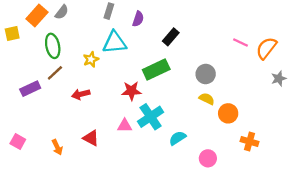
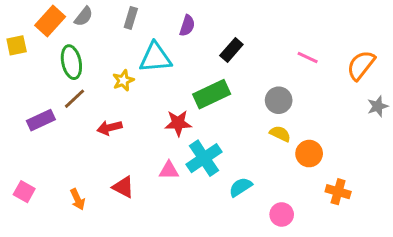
gray rectangle: (109, 11) -> (131, 18), moved
pink line: (240, 43) -> (308, 58), moved

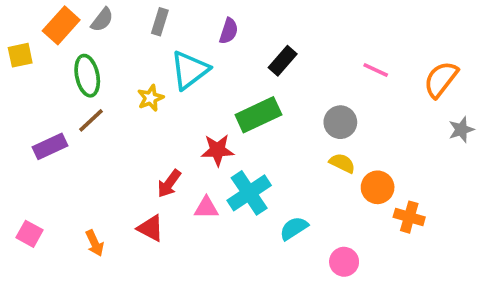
cyan triangle: (155, 58) -> (190, 70), turned -32
red arrow: (110, 128) -> (169, 184), moved, turned -40
orange cross: (338, 192) -> (409, 217), moved

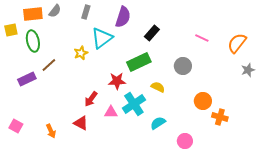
orange rectangle: (61, 25) -> (33, 14), turned 42
purple semicircle: (229, 31) -> (123, 17), size x1.5
green ellipse: (87, 76) -> (33, 41), moved
yellow semicircle: (342, 163) -> (158, 87), moved

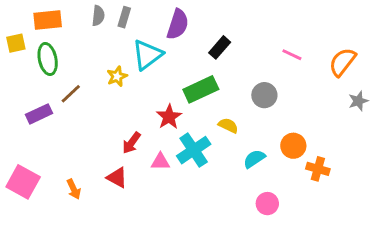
gray semicircle: (55, 11) -> (98, 16), moved, turned -32
red star: (117, 81) -> (169, 117), turned -30
cyan semicircle: (158, 123) -> (254, 159), moved
pink square: (16, 126) -> (23, 182), size x1.6

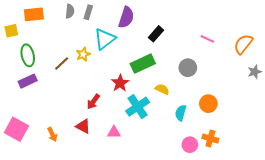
green ellipse: (48, 59) -> (28, 55), moved
brown line: (71, 94) -> (62, 64), moved
cyan semicircle: (254, 159) -> (181, 113), turned -42
pink triangle: (160, 162) -> (114, 132), moved
orange cross: (318, 169) -> (210, 139), moved

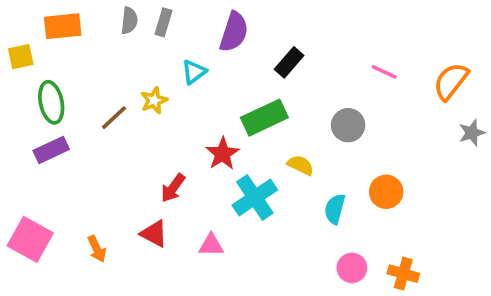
cyan triangle: (105, 39) -> (194, 72), size x0.6
orange cross: (210, 139) -> (403, 274), moved

